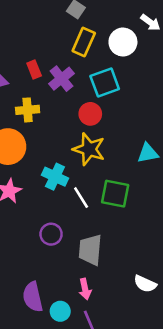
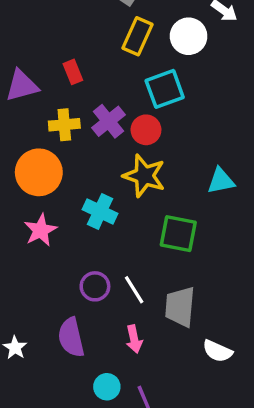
purple cross: (62, 79) -> (109, 121), moved
white line: (81, 198) -> (134, 290), moved
gray trapezoid: (90, 250) -> (180, 307), moved
pink arrow: (85, 289) -> (134, 339), moved
purple semicircle: (33, 297) -> (71, 337), moved

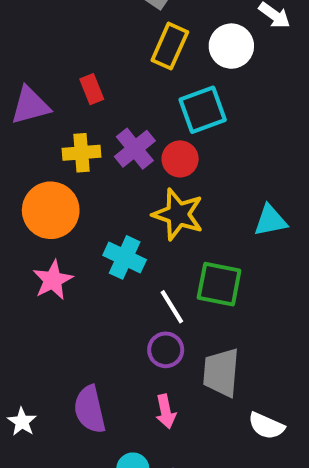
purple circle: (95, 286) -> (166, 350), moved
white line: (134, 290) -> (172, 307), moved

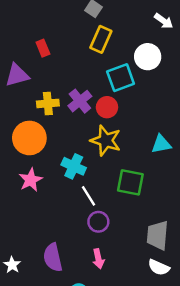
white circle: (231, 46) -> (148, 57), moved
red rectangle: (92, 89) -> (43, 48), moved
white line: (172, 307) -> (89, 196), moved
gray trapezoid: (221, 372) -> (157, 235), moved

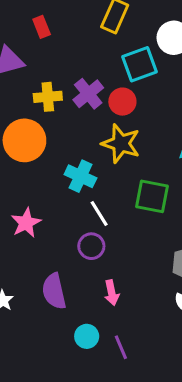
pink star: (31, 180) -> (26, 223), moved
purple circle: (98, 222) -> (91, 246), moved

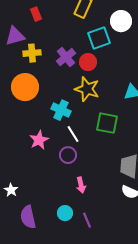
yellow cross: (48, 97) -> (32, 53), moved
pink star: (26, 223) -> (39, 140), moved
purple semicircle: (54, 291) -> (28, 217), moved

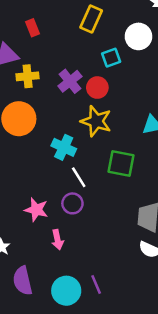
cyan square: (99, 38) -> (111, 58), size x0.7
pink star: (39, 140) -> (36, 210), moved, turned -30
pink arrow: (81, 185) -> (57, 240), moved
cyan circle: (65, 213) -> (66, 291), moved, size x1.5

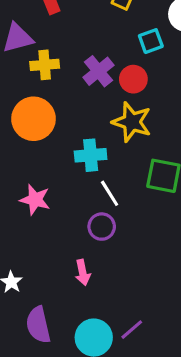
cyan cross: (64, 147) -> (91, 155), turned -30
pink star: (36, 210) -> (35, 200), moved
purple line: (96, 284) -> (132, 330), turned 72

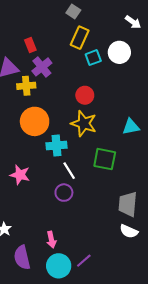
cyan square: (151, 41) -> (93, 58), moved
purple cross: (98, 71) -> (42, 67), moved
orange circle: (33, 119) -> (35, 121), moved
pink arrow: (83, 273) -> (51, 240), moved

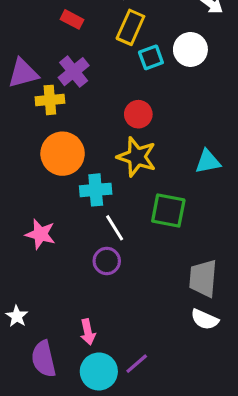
red rectangle: (30, 45) -> (72, 19), moved, turned -40

